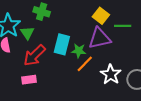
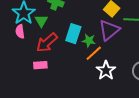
purple triangle: (100, 38) -> (109, 30), turned -30
white star: (111, 74) -> (106, 70), moved

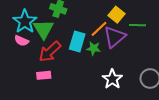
green triangle: (41, 21) -> (43, 29), size x1.5
pink semicircle: (20, 31) -> (21, 41), turned -56
orange line: (94, 53) -> (99, 29), moved

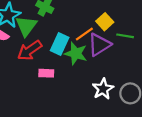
green star: (94, 48) -> (76, 54), size x1.5
pink rectangle: (44, 75) -> (46, 73), moved
white star: (112, 79) -> (103, 89), moved

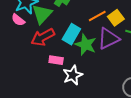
orange line: (84, 34) -> (97, 16), moved
white star: (103, 89) -> (73, 75), moved

